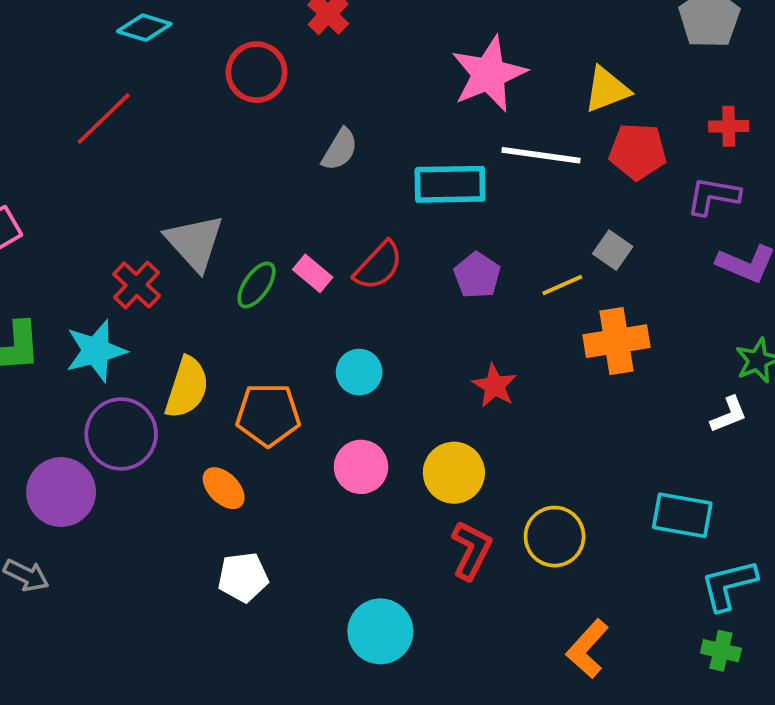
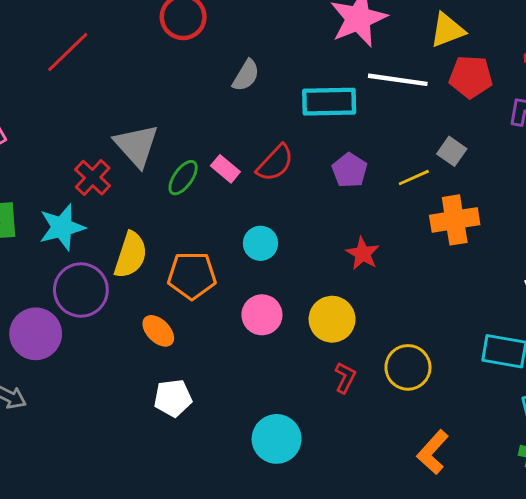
red L-shape: (471, 550) -> (345, 378), size x0.7

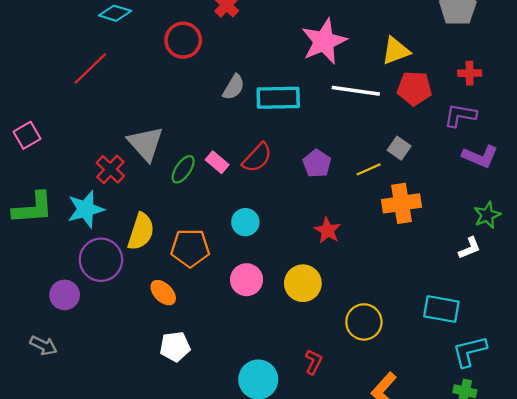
cyan rectangle: (329, 102) -> (278, 98), moved
purple circle: (36, 334) -> (65, 295), size x0.7
red L-shape: (345, 378) -> (313, 362), moved

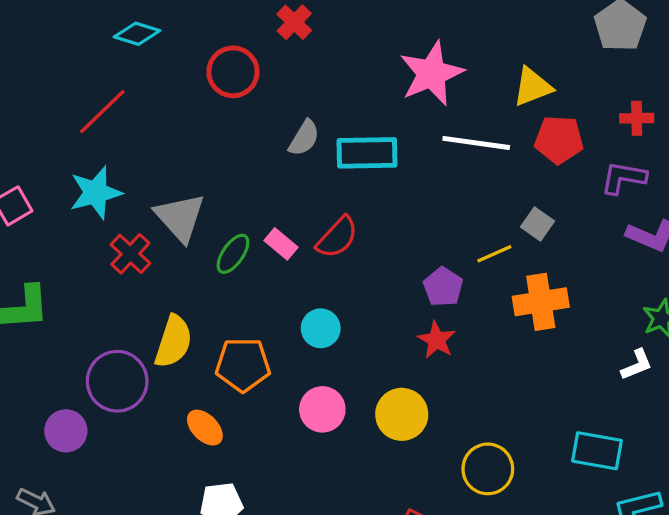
purple pentagon: (317, 163) -> (443, 287), moved
cyan star: (86, 209) -> (96, 193), moved

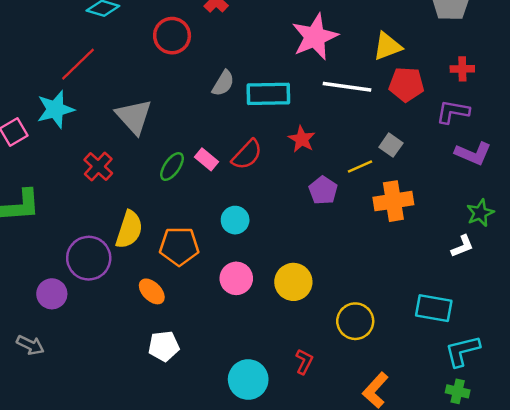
cyan star: (96, 193) -> (55, 109), moved
gray triangle: (180, 217) -> (134, 117), moved
red star: (437, 340) -> (302, 139), moved

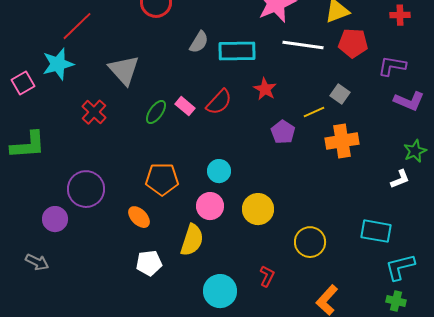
red cross: (462, 69) -> (400, 15), moved
cyan circle: (235, 220) -> (219, 171), moved
yellow semicircle: (129, 230) -> (192, 240), moved

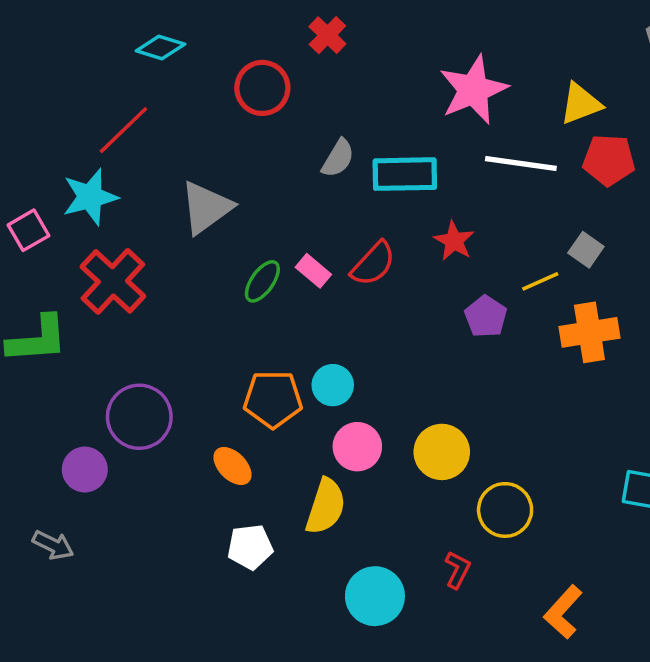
gray triangle: (124, 70) -> (206, 208), turned 36
red cross: (94, 112) -> (113, 281), moved, size x1.5
cyan circle: (219, 171) -> (333, 385), moved
yellow circle: (310, 242) -> (505, 510), moved

